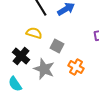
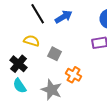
gray star: (44, 69) -> (52, 90), moved
cyan semicircle: (15, 84) -> (20, 86), moved

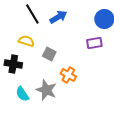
black cross: (19, 64) -> (13, 64), turned -30
cyan semicircle: (20, 86) -> (22, 94), moved

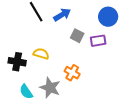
yellow semicircle: (26, 41) -> (41, 54), moved
gray square: (49, 54) -> (77, 36), moved

